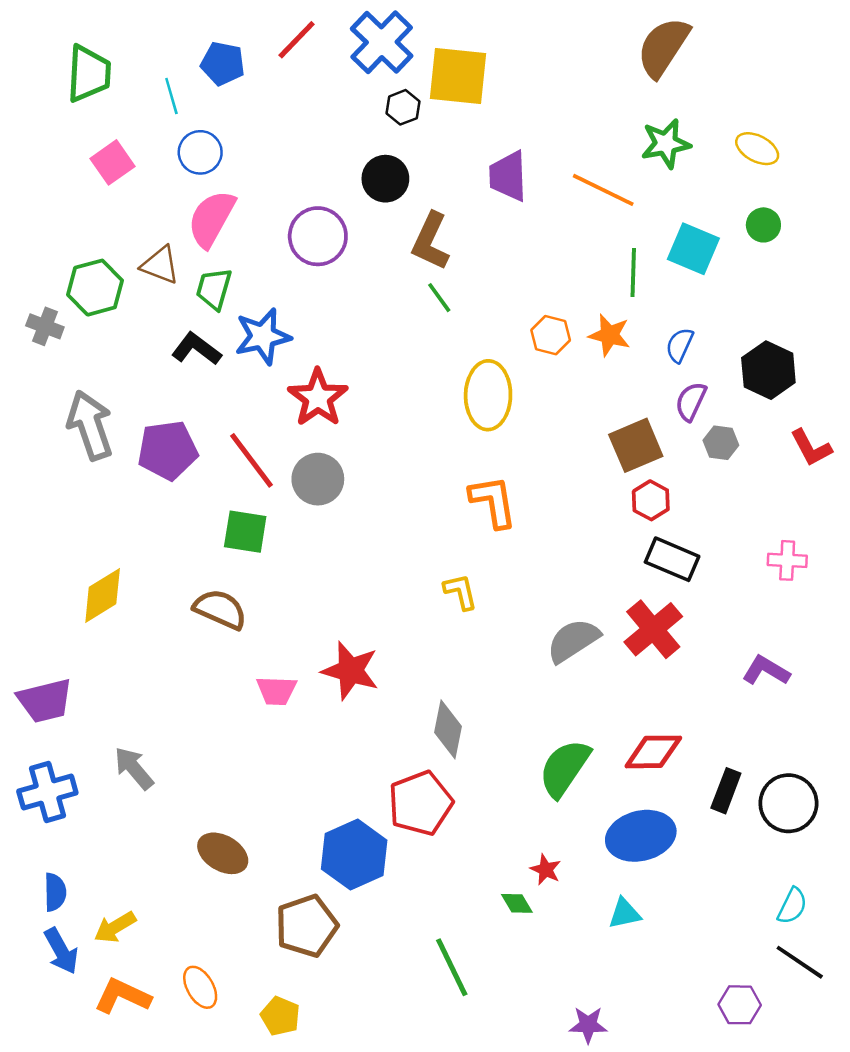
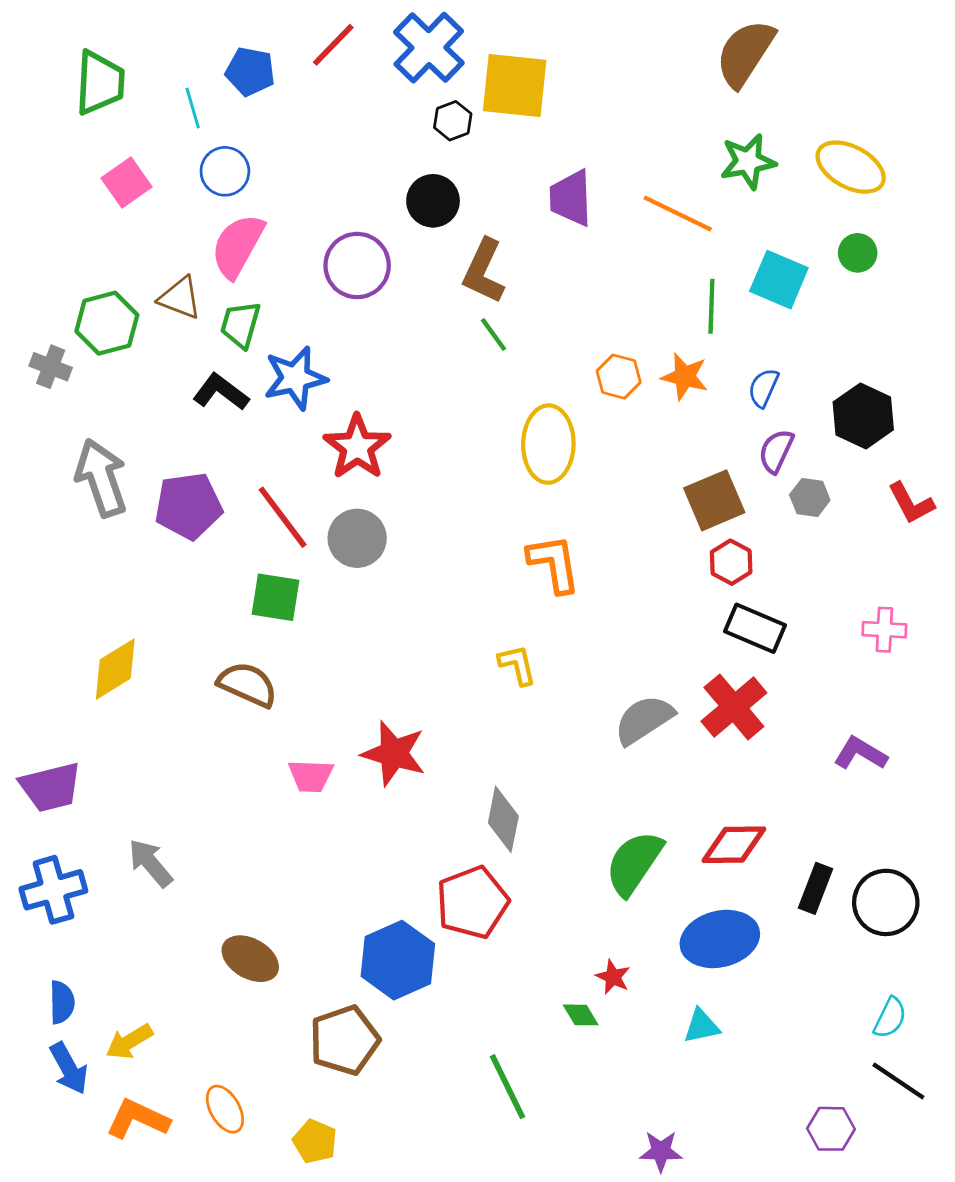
yellow ellipse: (757, 149) -> (851, 167), size x1.4

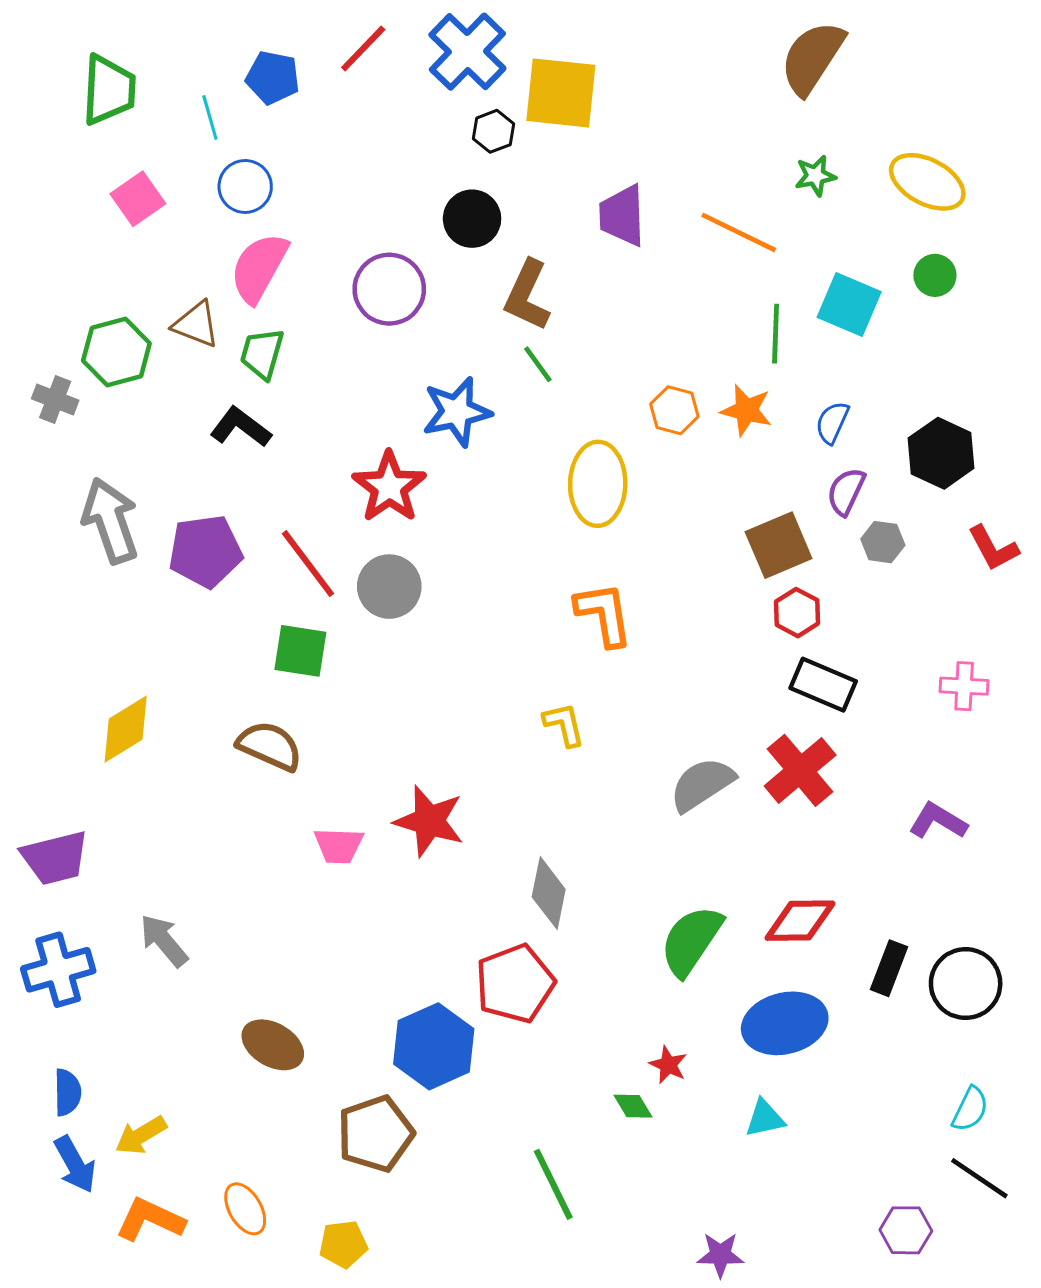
green star: (748, 161) -> (815, 176), size x0.7
blue star: (295, 378) -> (457, 412), moved
yellow pentagon: (315, 1141) -> (343, 1244), turned -30

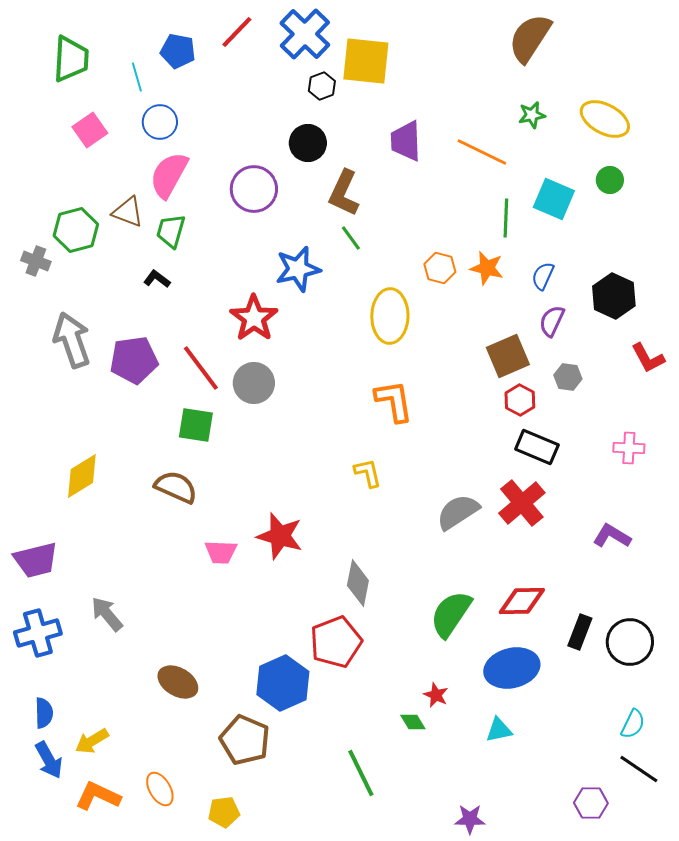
black L-shape: (241, 427) -> (157, 279), size x0.7
gray hexagon: (883, 542) -> (568, 377), moved
brown pentagon: (375, 1134) -> (245, 740), turned -30

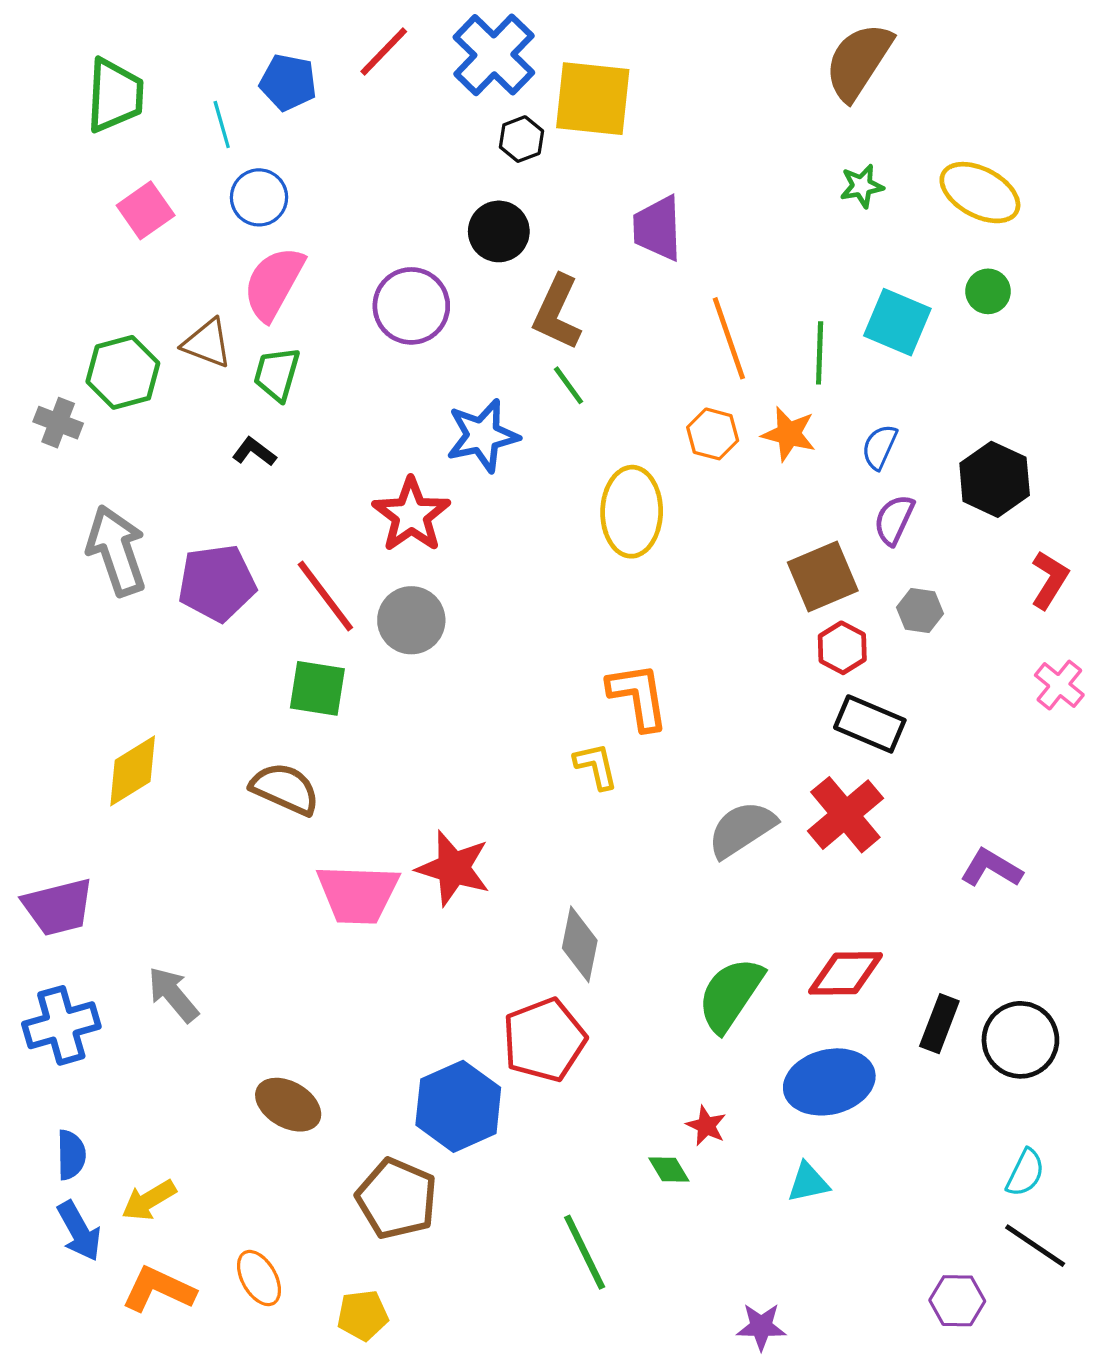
orange line: (482, 152) -> (729, 338), moved, turned 45
red L-shape: (648, 358) -> (1050, 580), turned -120
orange L-shape: (394, 401) -> (638, 696), moved
pink cross: (629, 448) -> (1059, 685), moved, turned 36
pink trapezoid: (221, 552) -> (358, 894), size x1.6

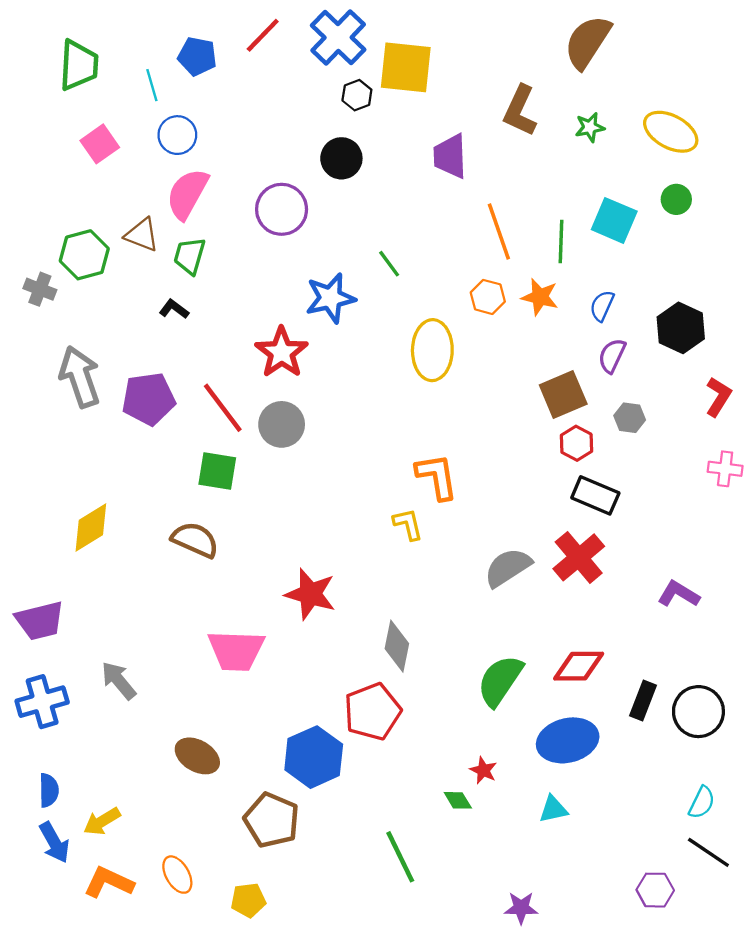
brown L-shape: (557, 312) -> (520, 111), moved
pink cross: (1059, 685) -> (725, 469), turned -32
pink trapezoid: (358, 894) -> (236, 651), moved

